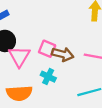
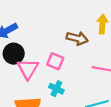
brown arrow: (63, 54) -> (77, 38), moved

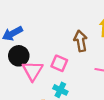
brown arrow: (77, 38) -> (81, 41), turned -114

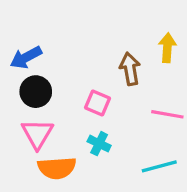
pink triangle: (33, 71) -> (37, 134), moved

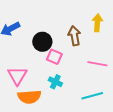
black circle: (36, 92) -> (42, 42), moved

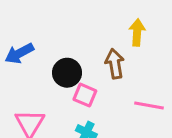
yellow arrow: (97, 23) -> (137, 32), moved

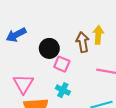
yellow arrow: (137, 32) -> (98, 35), moved

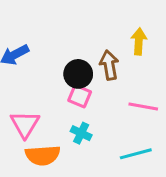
yellow arrow: (98, 35) -> (139, 41), moved
black circle: (49, 48) -> (78, 74), moved

